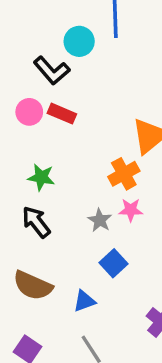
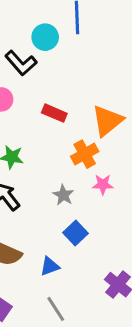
red rectangle: (62, 114) -> (54, 113), moved
pink star: (131, 210) -> (103, 184), moved

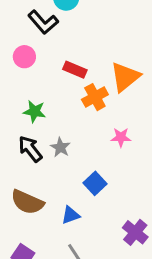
orange cross: (85, 154) -> (95, 97), moved
gray star: (63, 195) -> (60, 147), moved

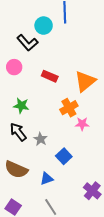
orange cross: (95, 97) -> (69, 108), moved
gray star: (60, 147) -> (41, 139), moved

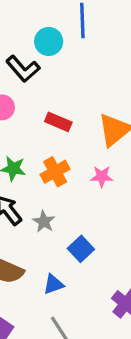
orange cross: (69, 108) -> (55, 172), moved
pink star: (82, 124) -> (102, 177), moved

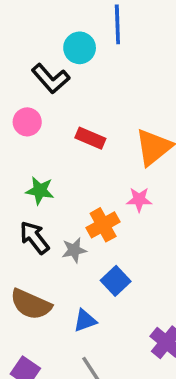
orange cross: (55, 172) -> (103, 225), moved
gray star: (44, 222) -> (74, 250), turned 30

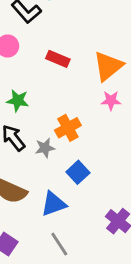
pink star: (139, 200) -> (111, 101), moved
blue triangle: (85, 321) -> (54, 204), size x1.4

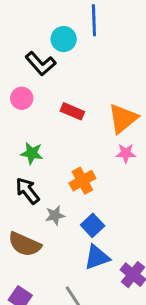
gray star: (45, 148) -> (55, 215), moved
blue triangle: (54, 204) -> (97, 257), moved

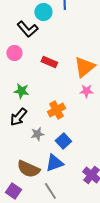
black arrow: (27, 191) -> (18, 117), turned -102
brown semicircle: (25, 244) -> (28, 169), moved
blue triangle: (97, 257) -> (54, 163), moved

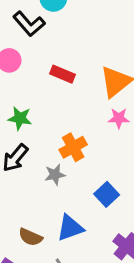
gray star: (37, 134) -> (55, 175), moved
blue square: (63, 141) -> (107, 194), moved
brown semicircle: (28, 169) -> (30, 237), size x0.7

